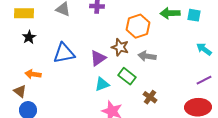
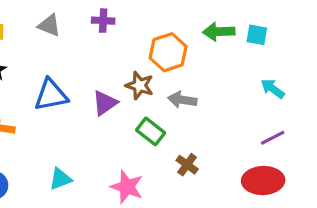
cyan triangle: (102, 84) -> (60, 179), moved

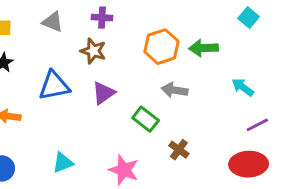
green arrow: (219, 32) -> (204, 48), moved
cyan square: (257, 35) -> (249, 18), moved, turned 30
brown star: (140, 85) -> (93, 51), moved
cyan arrow: (273, 89) -> (243, 87), moved

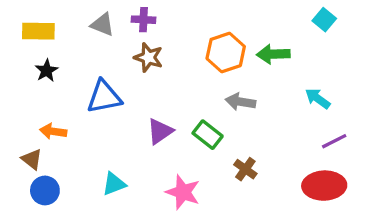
purple cross: (102, 18) -> (144, 20), moved
purple triangle: (103, 93) -> (160, 131), moved

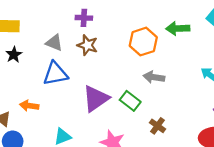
gray triangle: (102, 25) -> (54, 43), moved
green arrow: (273, 54) -> (178, 28), moved
orange arrow: (53, 131) -> (29, 106), moved
purple triangle: (160, 131) -> (96, 99), size x1.4

